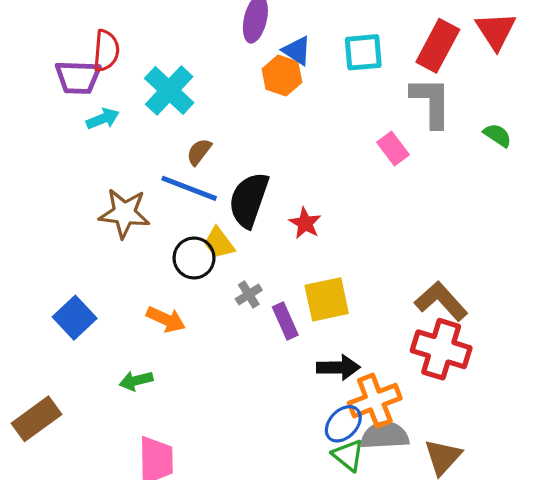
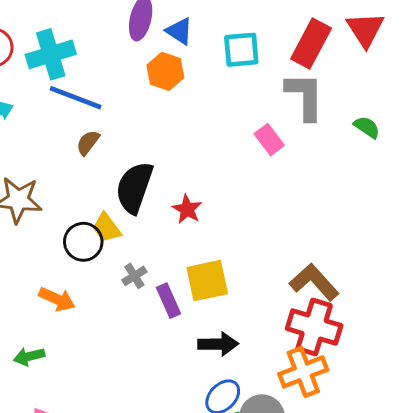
blue triangle: (297, 51) -> (179, 31), moved
cyan cross: (169, 90) -> (51, 54), moved, turned 30
blue line: (189, 188) -> (76, 98), moved
orange cross: (375, 401) -> (303, 372), moved

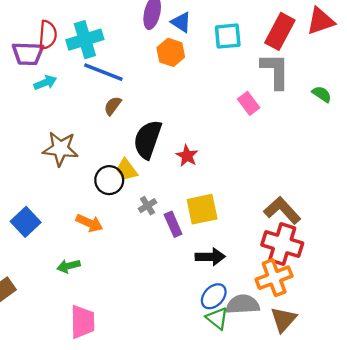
red triangle: (365, 30) -> (321, 21), turned 44

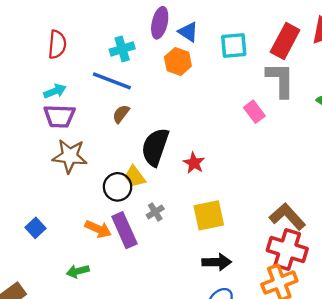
cyan cross: (85, 40) -> (122, 49), moved, size x0.7
purple trapezoid: (28, 54) -> (59, 116), moved
blue square: (26, 222) -> (36, 228), size x0.7
purple rectangle: (173, 224) -> (124, 230), moved, size x1.4

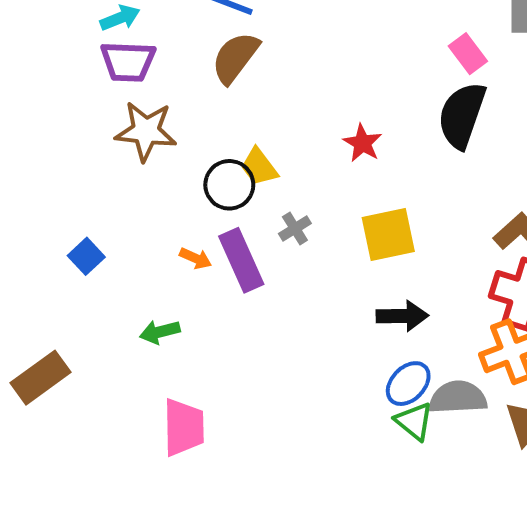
brown semicircle: (121, 114) -> (235, 58), size x1.6
black semicircle: (155, 147) -> (462, 115), moved
orange arrow: (98, 229) -> (196, 258), size x0.7

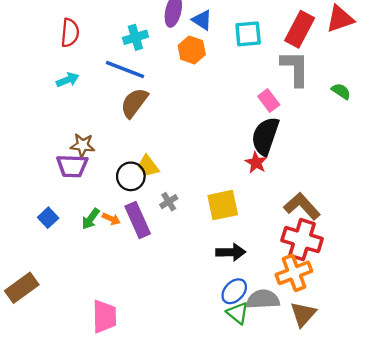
purple trapezoid: (128, 62) -> (72, 166), moved
brown star: (146, 131) -> (83, 145), size x0.7
red star: (362, 143) -> (256, 163), moved
green arrow: (160, 332) -> (91, 219), moved, turned -40

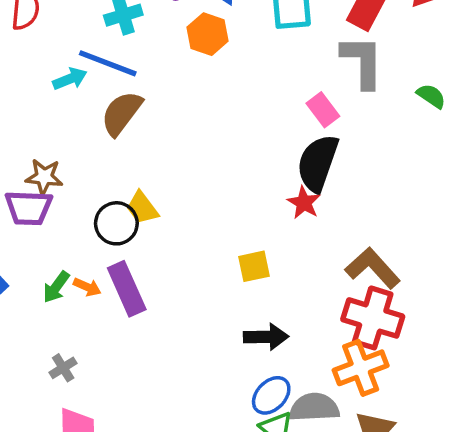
cyan arrow: (68, 80) -> (70, 79), moved
gray cross: (169, 202) -> (63, 368), moved
yellow square: (223, 205) -> (254, 266), size x0.7

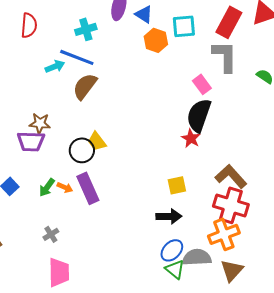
orange hexagon: (208, 34) -> (156, 40), moved
yellow square: (254, 266) -> (177, 185), moved

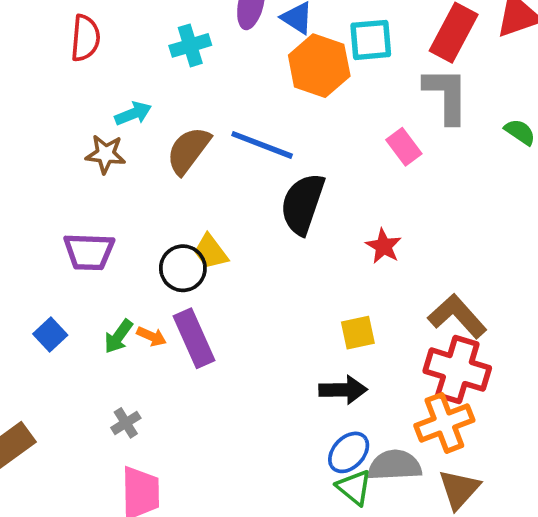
orange hexagon: (156, 40) -> (319, 66), size x1.4
blue line: (77, 57) -> (262, 145), moved
black semicircle: (199, 115) -> (303, 204), moved
brown star: (40, 123) -> (106, 154), moved

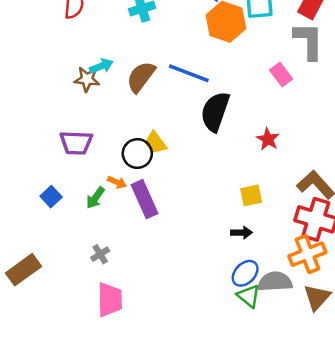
cyan arrow: (133, 114) -> (101, 66), moved
orange arrow: (152, 336) -> (117, 182), moved
black arrow: (343, 390) -> (242, 233), size x0.7

